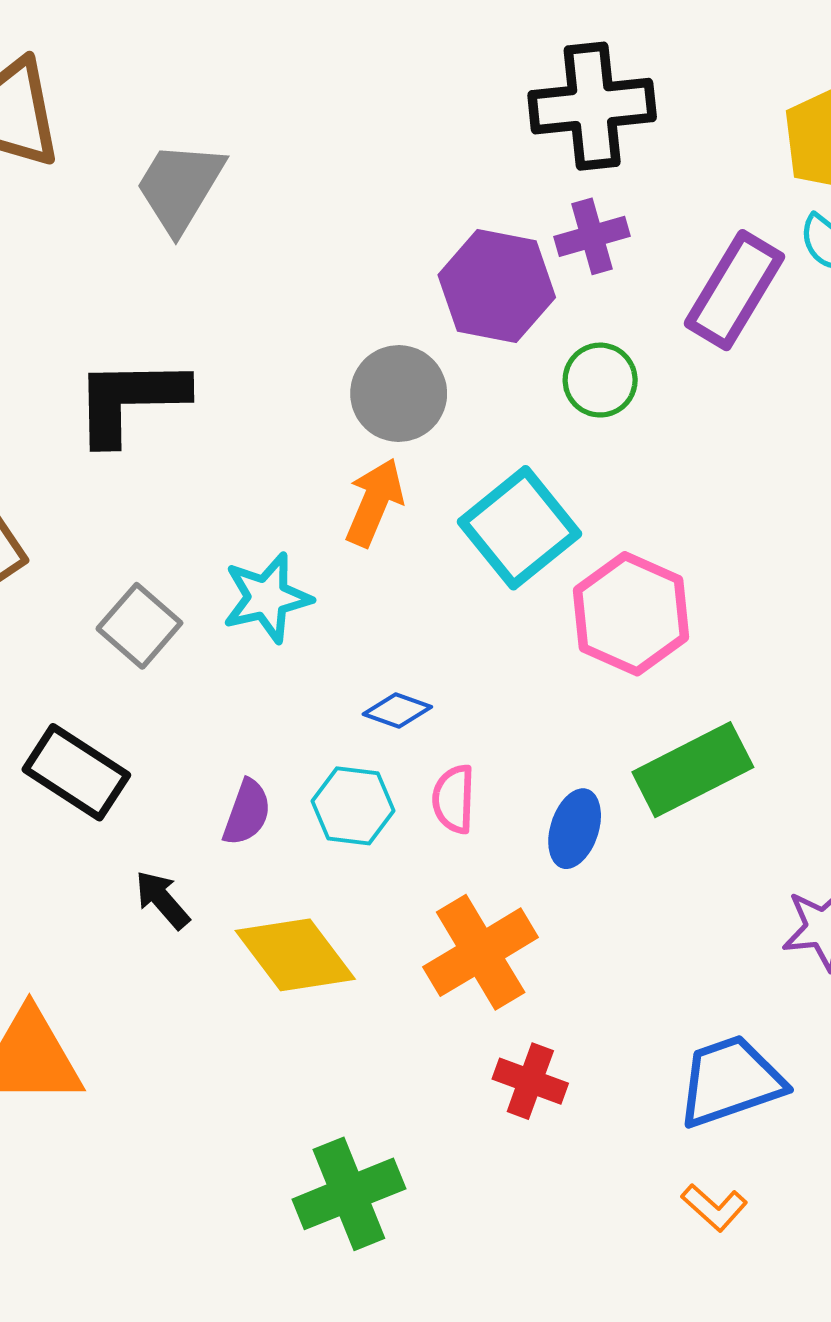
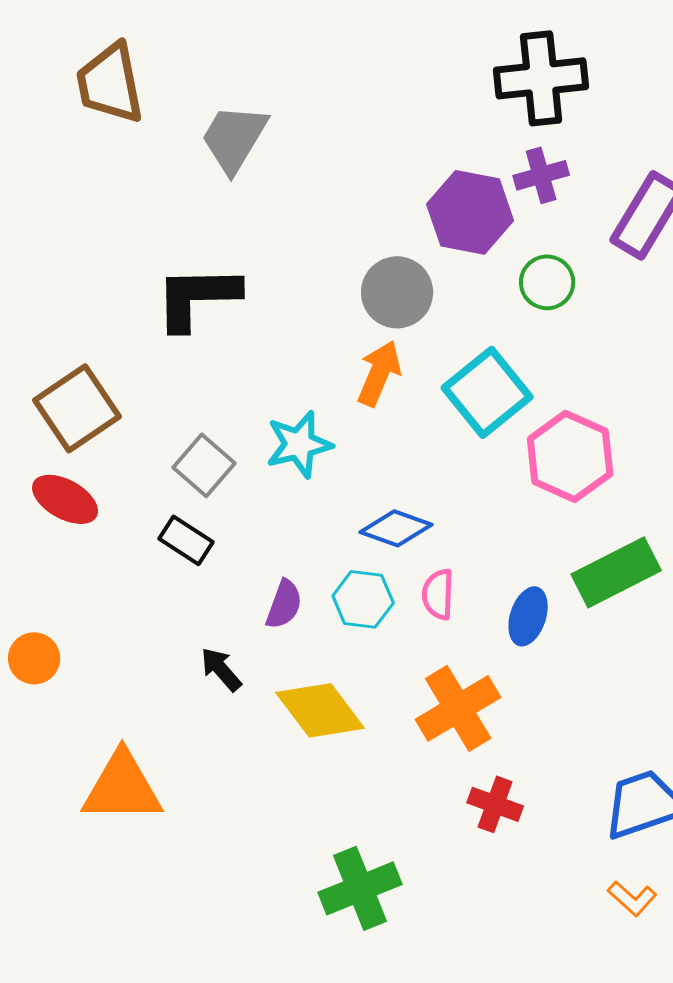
blue diamond: (397, 710) -> (396, 528), size x1.4
black rectangle: (76, 772) -> (186, 540), moved, size x0.7

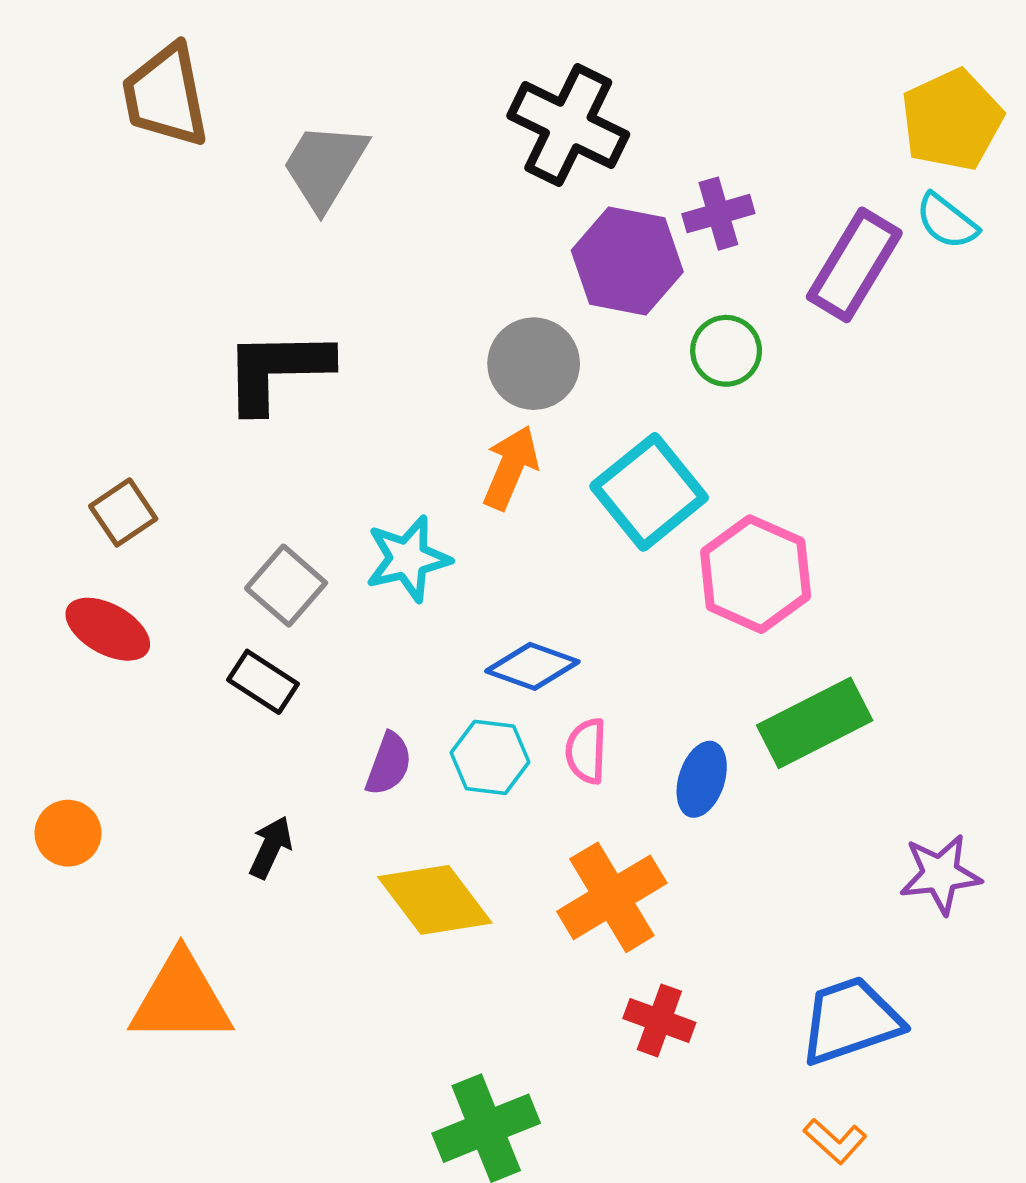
black cross: (541, 78) -> (568, 125), moved, turned 32
brown square: (77, 408) -> (123, 512), size x0.6
black arrow: (221, 669) -> (271, 847), moved, turned 66

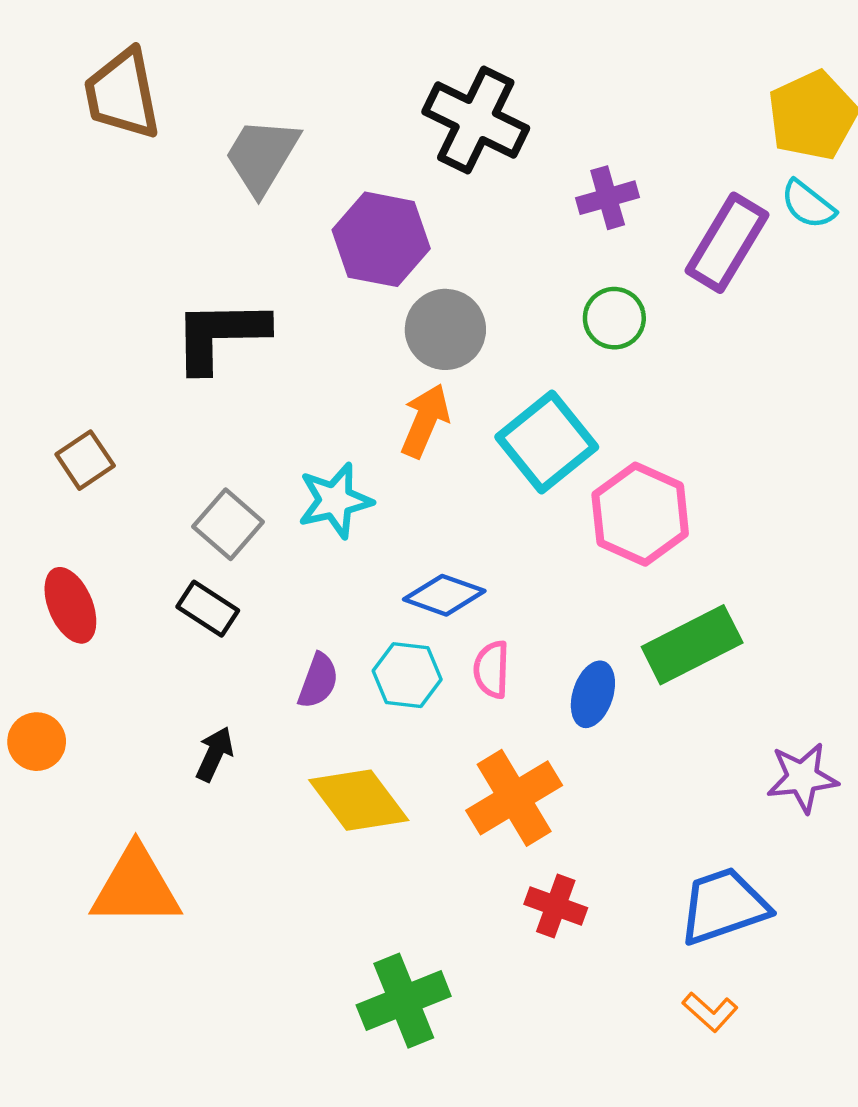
purple hexagon: (627, 261) -> (381, 239), moved
red ellipse: (108, 629) -> (70, 605), moved, turned 38

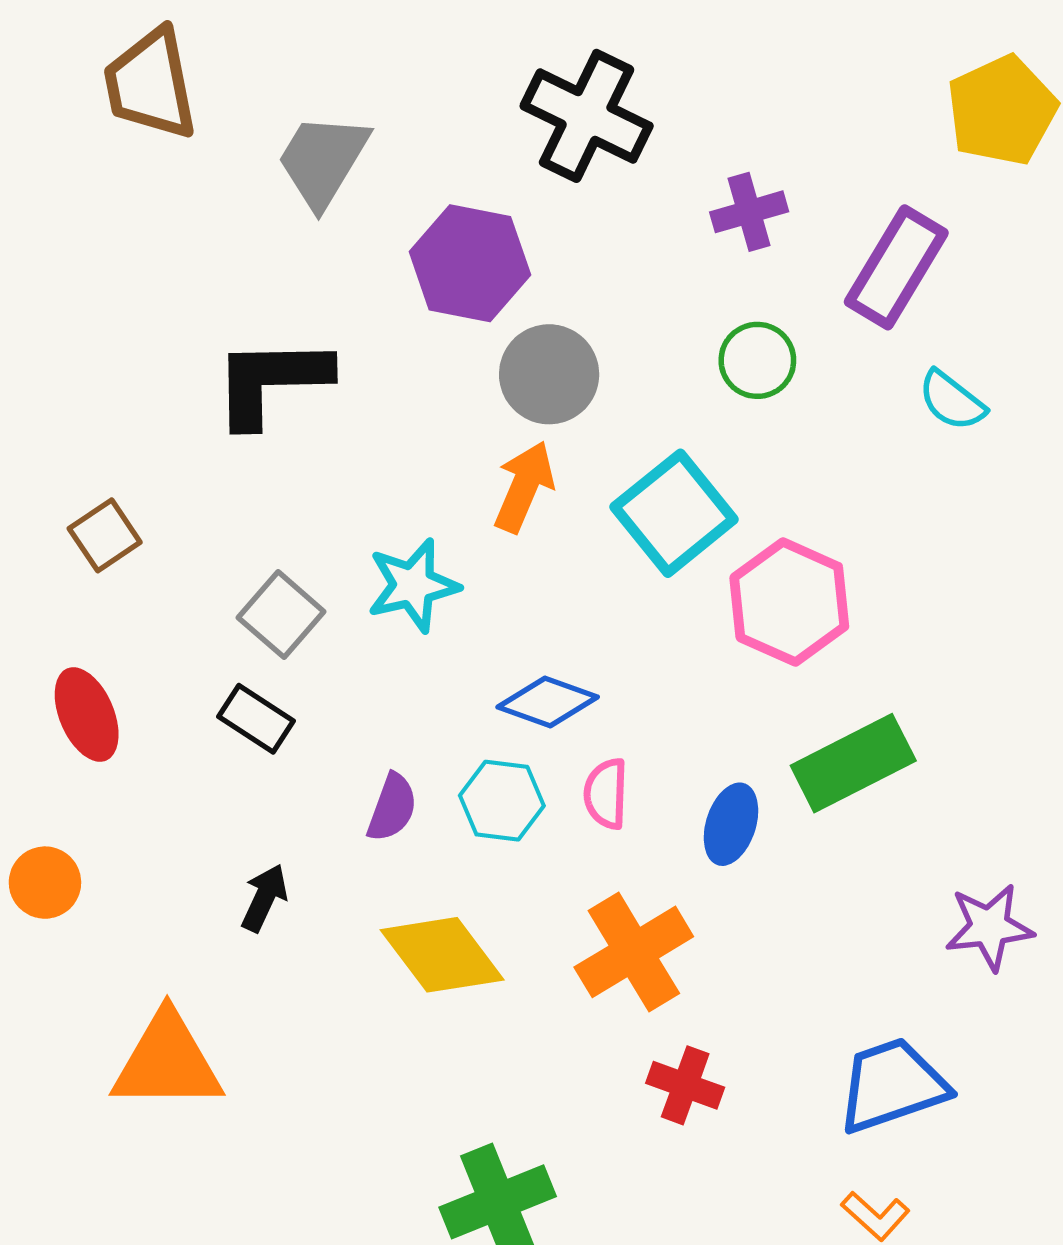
cyan semicircle: (808, 204) -> (952, 401), moved

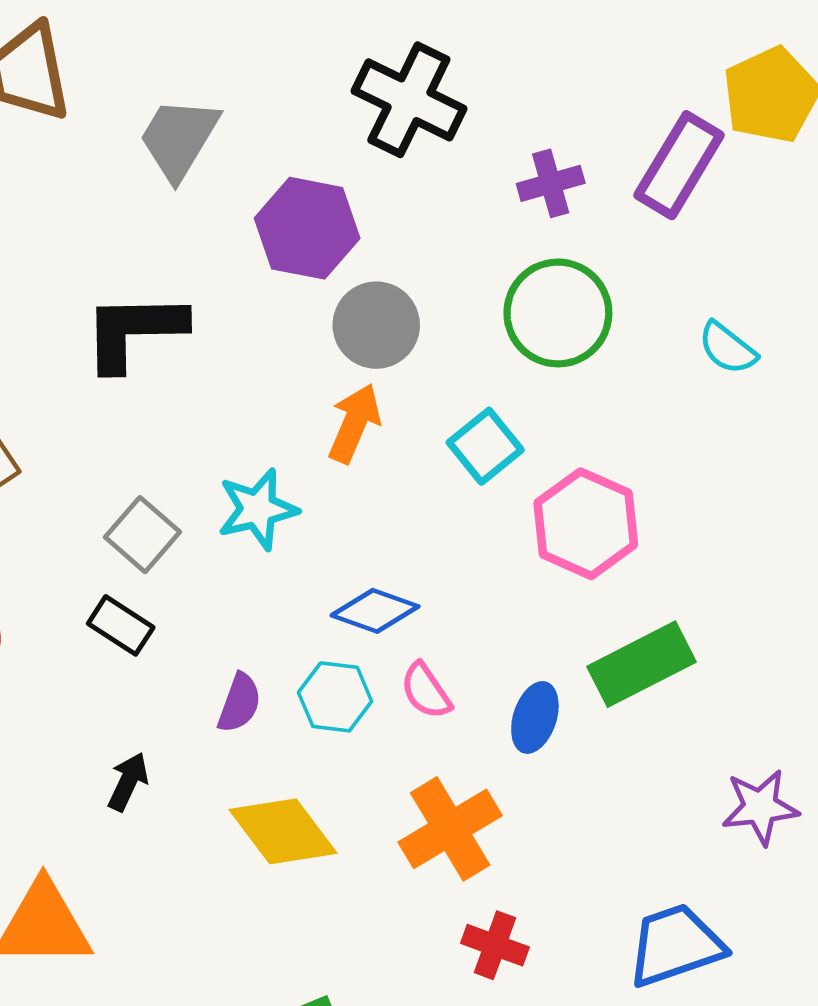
purple rectangle: (896, 267) -> (679, 165), moved
green circle: (757, 360) -> (558, 313), size x1.6
cyan square: (674, 513) -> (485, 446), size x0.7
pink semicircle: (606, 794) -> (426, 691), turned -36

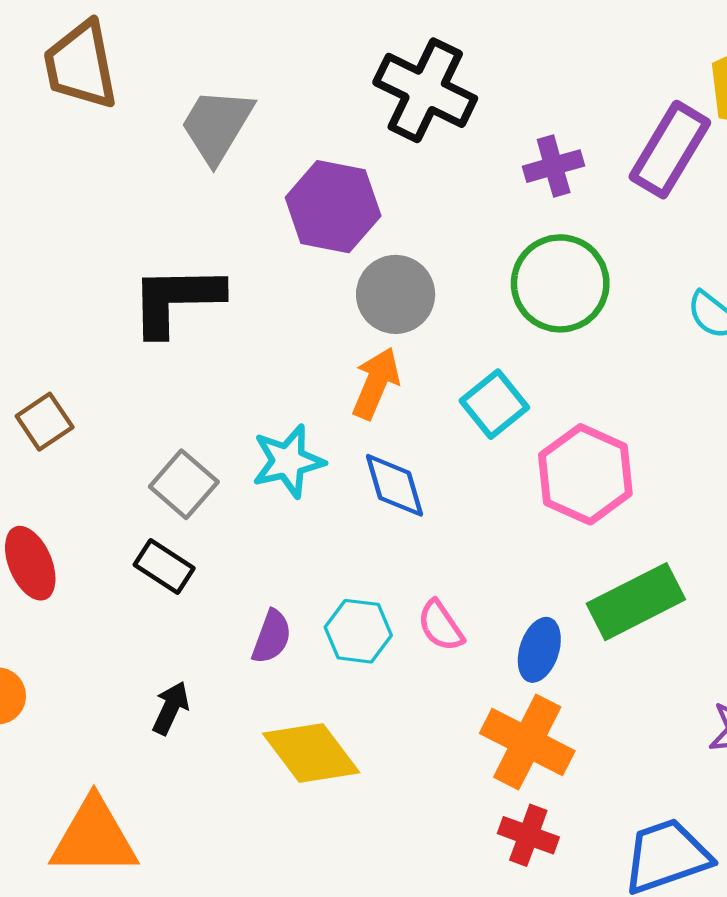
blue diamond: (375, 611) -> (394, 485), moved, turned 54
orange cross: (450, 829) -> (527, 742), moved, turned -32
red cross: (495, 945) -> (528, 835), moved

